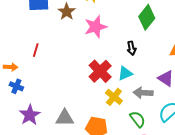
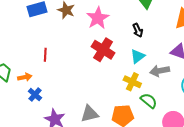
red cross: (100, 71) -> (103, 50), moved
blue cross: (16, 86) -> (35, 95), turned 32
green semicircle: (138, 119) -> (149, 101), moved

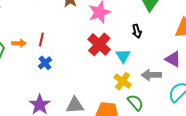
cyan triangle: (138, 56) -> (123, 56), moved, turned -35
orange arrow: (25, 77) -> (19, 43), moved
blue cross: (35, 95) -> (45, 63), moved

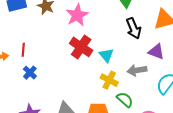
black arrow: (137, 31) -> (134, 28), moved, size x1.5

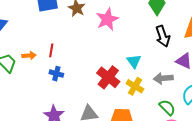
red cross: (81, 47) -> (108, 77), moved
blue cross: (30, 73) -> (56, 74), turned -32
green semicircle: (125, 100) -> (167, 107), moved

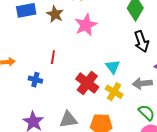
red line: (51, 50) -> (53, 57), moved

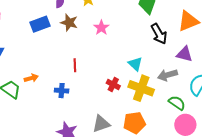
pink star: (86, 25) -> (101, 28), size x0.7
red cross: (87, 83) -> (113, 84), size x0.6
yellow cross: (114, 92) -> (141, 88), size x1.4

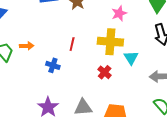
pink star: (101, 28) -> (119, 13), moved
yellow cross: (141, 88) -> (110, 42), moved, turned -30

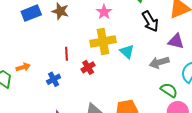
blue cross: (53, 65) -> (54, 79), turned -32
red cross: (105, 72) -> (88, 67), moved, turned 32

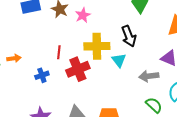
pink star: (104, 12) -> (83, 15), moved
black arrow: (150, 21) -> (129, 36), moved
red cross: (88, 67) -> (78, 69), size x1.6

